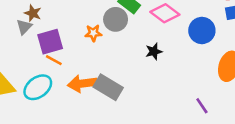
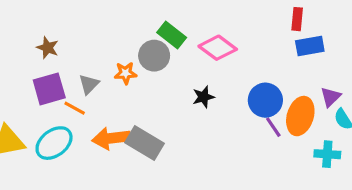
gray triangle: (24, 27) -> (89, 84), moved
blue circle: (202, 30) -> (265, 100), moved
purple square: (50, 42) -> (49, 89), moved
purple line: (202, 106) -> (273, 127), moved

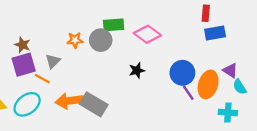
green rectangle: (172, 35) -> (114, 25), turned -42
brown star: (48, 48) -> (22, 45), moved
orange star: (126, 73) -> (75, 40), moved
purple triangle: (331, 97) -> (230, 70), turned -42

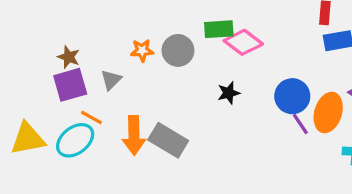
green rectangle: (114, 25) -> (219, 29), moved
orange line: (42, 79) -> (91, 117), moved
orange arrow: (69, 101) -> (134, 135), turned -84

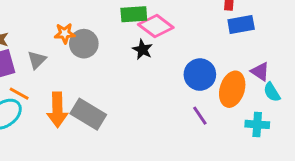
gray circle: (178, 50) -> (84, 44), moved
black star: (229, 93) -> (143, 50), moved, turned -30
purple line: (300, 124) -> (200, 116), moved

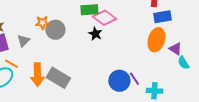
blue circle: (200, 75) -> (119, 81), moved
orange ellipse: (232, 89) -> (156, 40), moved
cyan cross: (257, 124) -> (154, 91), moved

